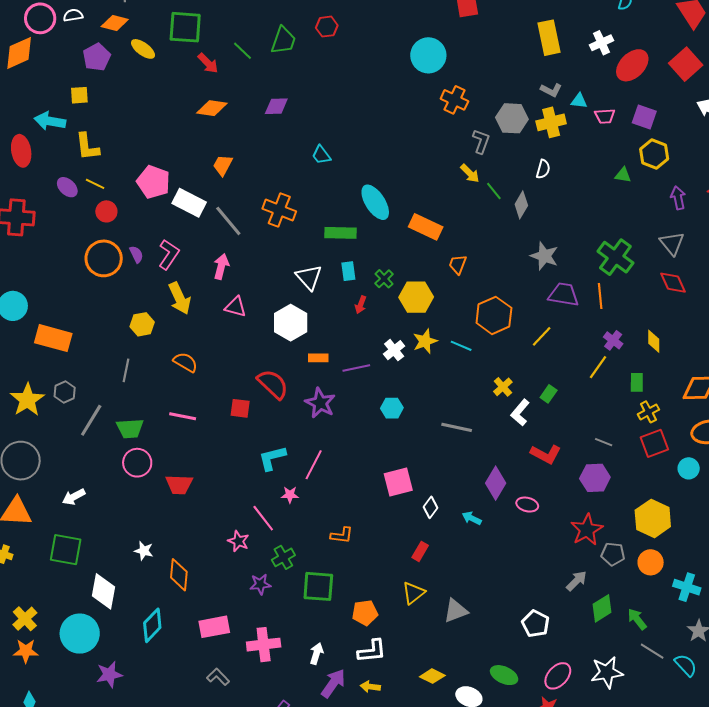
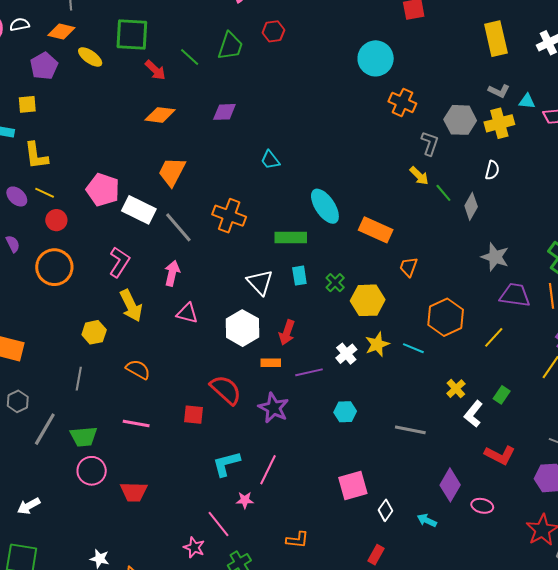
orange trapezoid: (223, 165) -> (172, 172), size x1.4
purple semicircle: (136, 254) -> (13, 244), moved
red arrow: (361, 305) -> (287, 333), moved, size x1.4

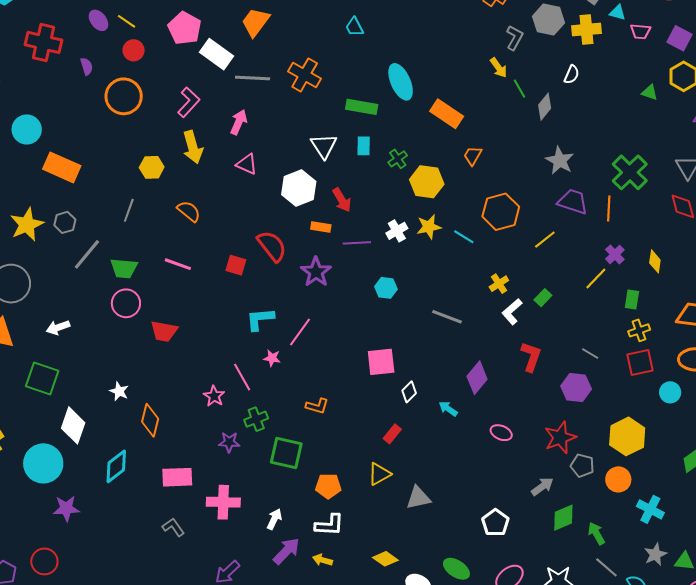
gray line: (178, 227) -> (253, 78), turned -56
red arrow: (287, 333) -> (342, 200), turned -60
red L-shape: (500, 455) -> (531, 357), turned -108
pink ellipse: (482, 506) -> (501, 433), moved

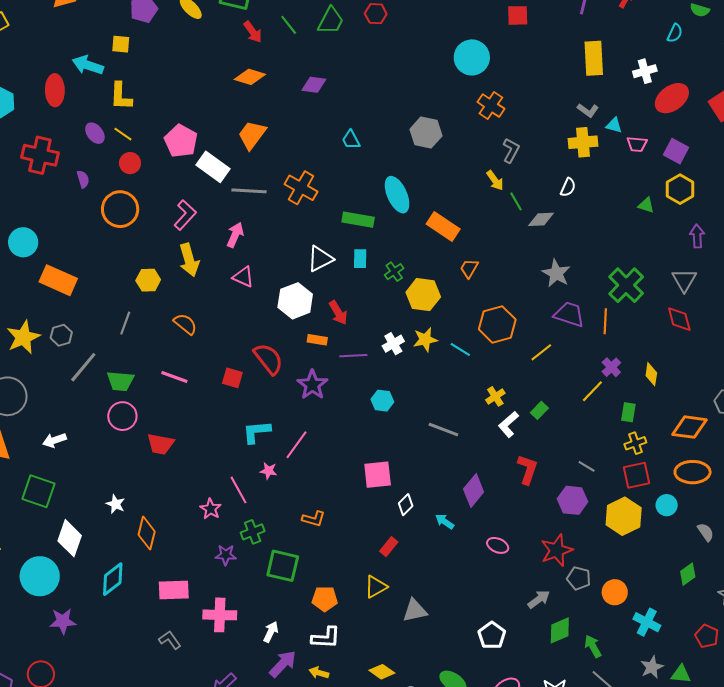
gray hexagon: (548, 20) -> (426, 133), moved
gray diamond: (545, 107) -> (541, 219), turned 48
white triangle: (324, 146) -> (320, 259), turned 36
yellow hexagon: (627, 436) -> (624, 516), moved

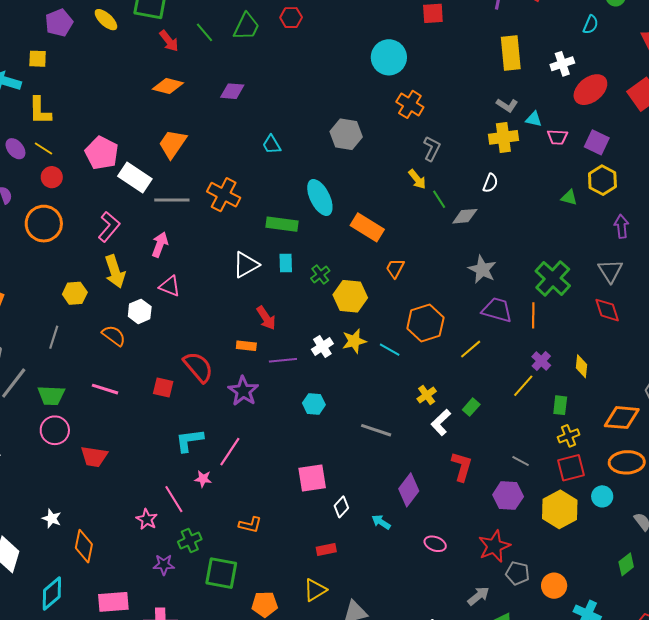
white hexagon: (295, 301) -> (140, 311), moved, size x0.7
red rectangle: (389, 547) -> (326, 550), turned 42

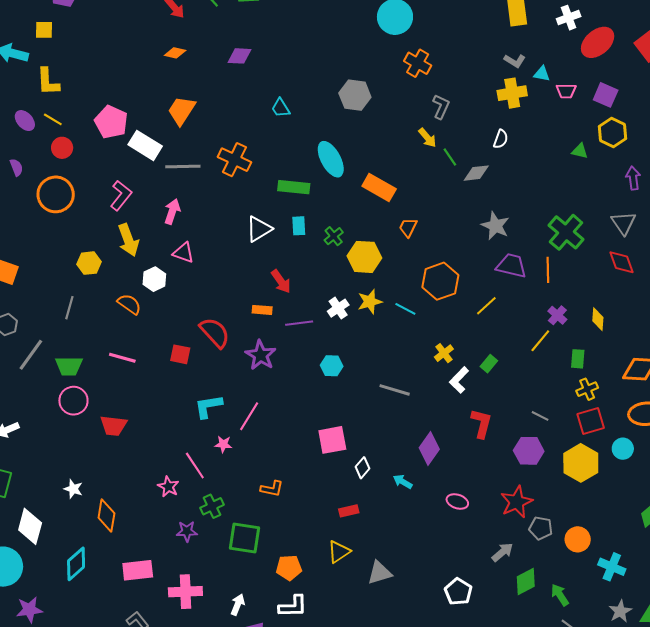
orange diamond: (168, 86) -> (175, 53), size x0.7

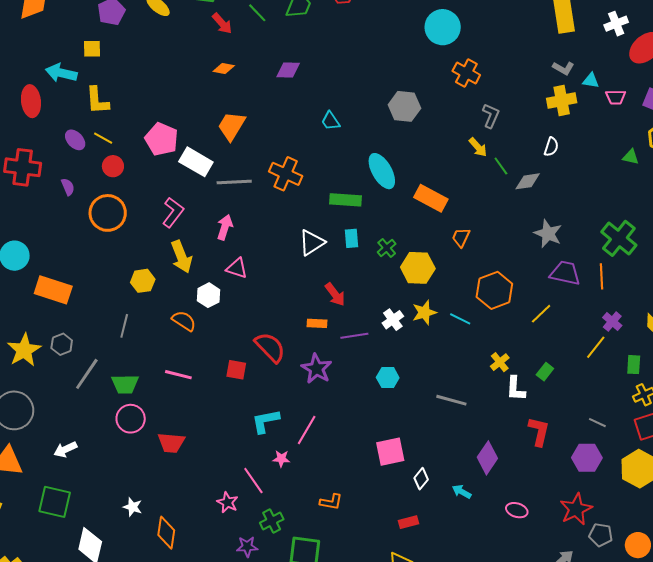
white L-shape: (459, 380) -> (516, 389), turned -40

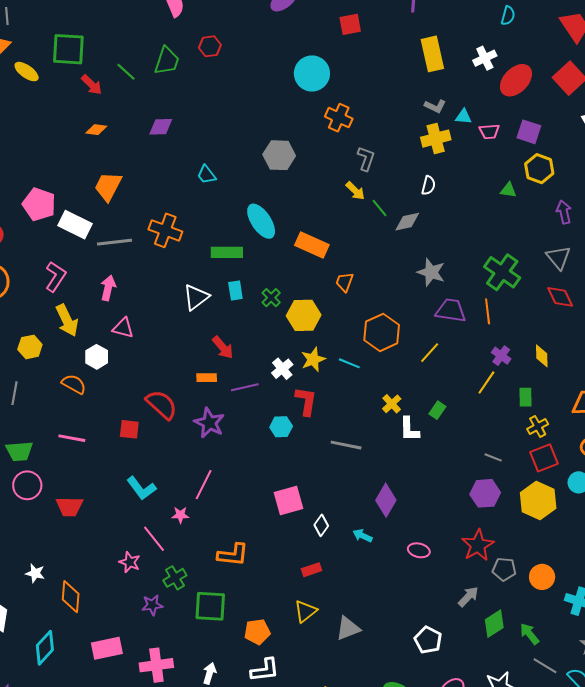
cyan L-shape: (266, 421) -> (141, 488), moved, turned -112
red L-shape: (539, 431) -> (306, 401), moved
orange L-shape: (331, 502) -> (233, 555), size x1.4

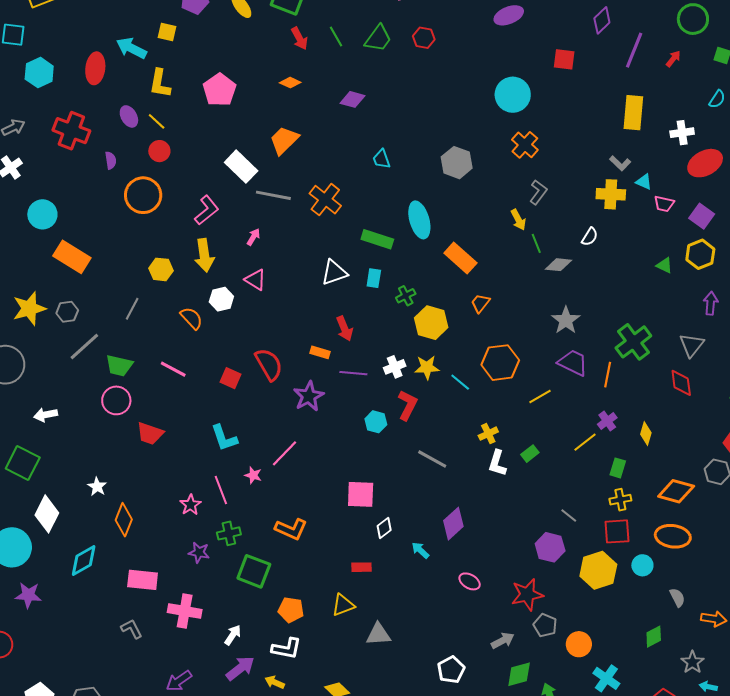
pink pentagon: (39, 204) -> (220, 90), moved
pink arrow: (108, 288) -> (253, 237), size x0.7

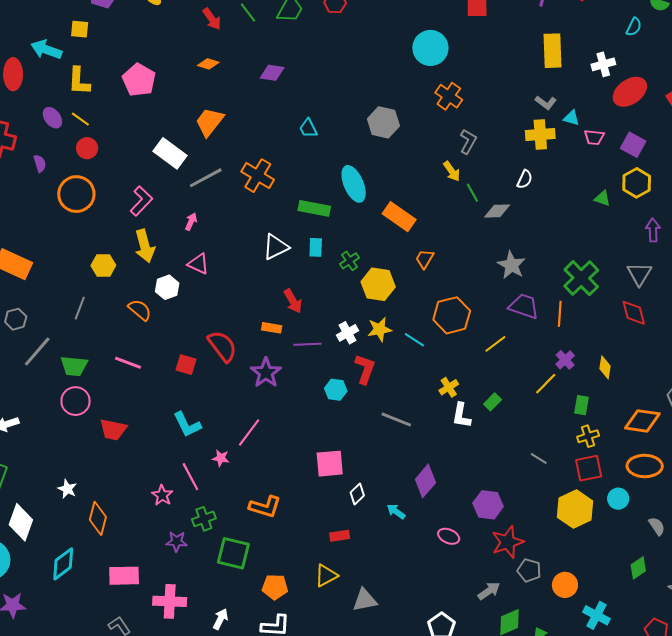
gray line: (273, 195) -> (206, 178), turned -32
purple hexagon: (550, 547) -> (488, 505), moved

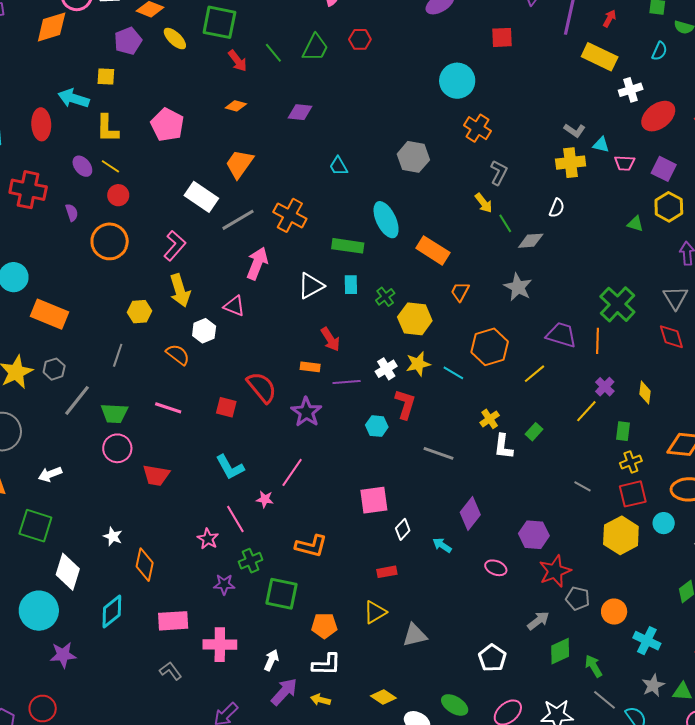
yellow rectangle: (552, 51) -> (600, 57), moved, turned -60
pink arrow: (191, 222) -> (257, 263), moved, size x1.8
gray star: (511, 265) -> (518, 287), moved

